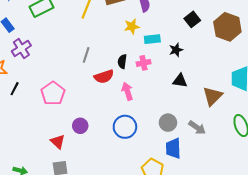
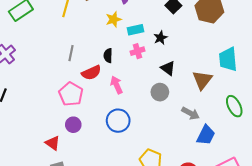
pink cross: (144, 63) -> (138, 51), moved
black triangle: (180, 81) -> (168, 68), turned 35
pink pentagon: (53, 93) -> (71, 94), moved
gray circle: (168, 123) -> (160, 92), moved
blue trapezoid: (173, 148) -> (206, 135), moved, turned -145

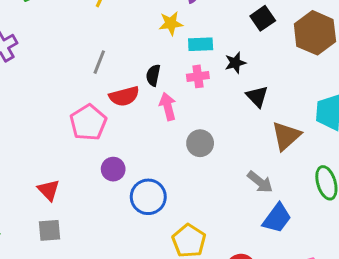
black triangle: (168, 68) -> (257, 97), moved
pink arrow: (117, 85) -> (168, 107), moved
gray circle: (160, 92) -> (200, 143), moved
blue circle: (118, 121) -> (148, 197), moved
purple circle: (73, 125) -> (113, 169), moved

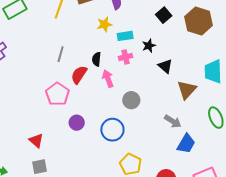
red semicircle: (124, 96) -> (79, 75), turned 144
blue circle: (148, 197) -> (112, 130), moved

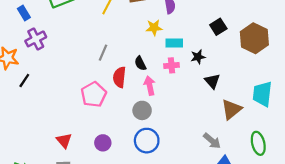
black semicircle: (96, 59) -> (140, 63), turned -40
red semicircle: (79, 75) -> (119, 77), turned -36
gray circle: (131, 100) -> (142, 110), moved
purple circle: (77, 123) -> (103, 143), moved

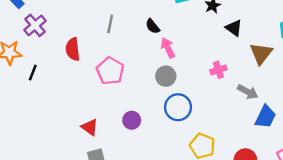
pink cross: (172, 65) -> (218, 70), moved
red semicircle: (119, 77) -> (73, 49), moved

